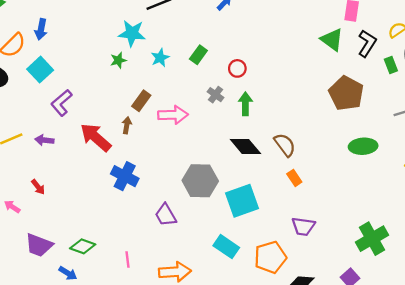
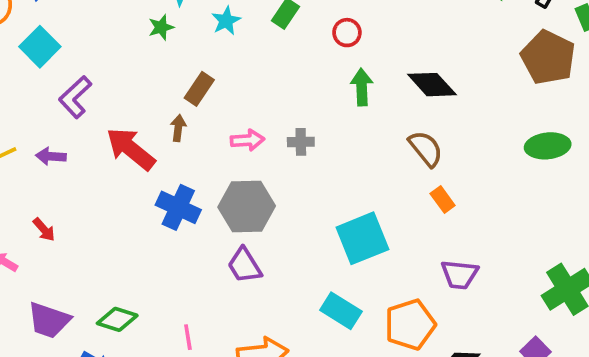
brown pentagon: (346, 93) -> (548, 57), moved
gray cross: (216, 95) -> (301, 142), moved, turned -35
pink arrow: (173, 115) -> (247, 140), moved, size x0.7
black diamond: (245, 147) -> (432, 85), moved
gray hexagon: (200, 181) -> (247, 206), moved

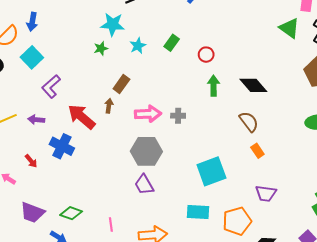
pink arrow: (247, 140) -> (148, 114), size x1.4
blue cross: (178, 207) -> (62, 146), moved
cyan rectangle: (341, 311) -> (198, 212), turned -30

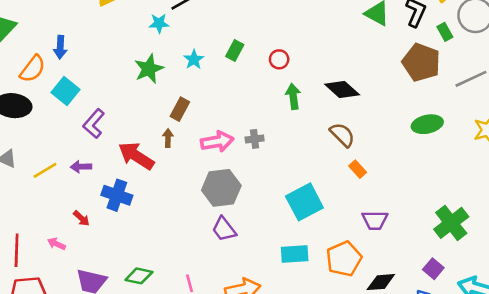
cyan star: (113, 24) -> (159, 23), moved, size x0.7
green star: (101, 48) -> (149, 69), size x1.6

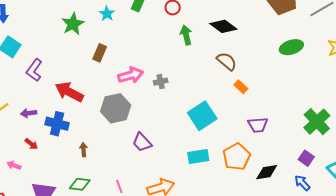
brown arrow: (168, 138) -> (83, 150), moved
gray cross: (255, 139) -> (161, 82), moved
purple arrow: (81, 167) -> (29, 113), moved
gray hexagon: (221, 188) -> (116, 108), moved

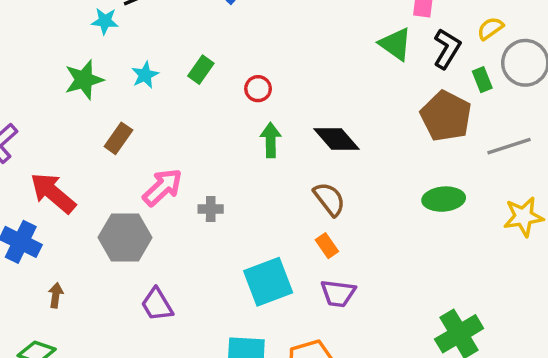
pink arrow: (131, 75) -> (162, 187), turned -40
orange rectangle: (241, 87) -> (327, 246), moved
purple trapezoid: (258, 125) -> (338, 293), moved

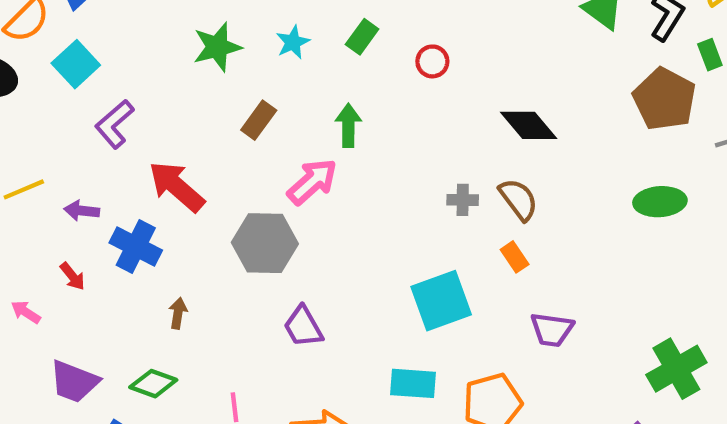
green arrow: (271, 140) -> (348, 125), moved
gray cross: (211, 209) -> (463, 200), moved
purple trapezoid: (338, 293) -> (552, 330), moved

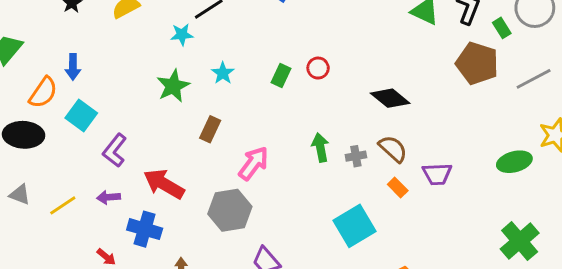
green rectangle: (362, 37) -> (281, 75), moved
green arrow: (348, 125) -> (320, 148), moved
green ellipse: (660, 202) -> (514, 162), moved
purple arrow: (82, 211) -> (109, 197), moved
purple trapezoid: (552, 330) -> (437, 174), moved

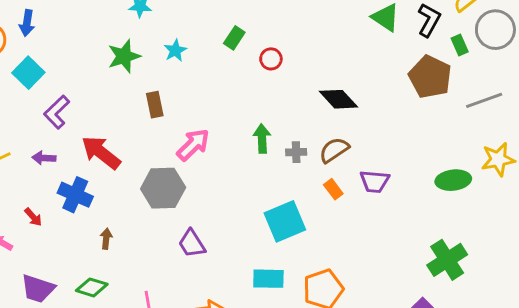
green rectangle: (281, 75) -> (234, 38), moved
brown rectangle: (210, 129) -> (155, 105), turned -45
brown semicircle: (393, 149) -> (334, 150), turned -84

